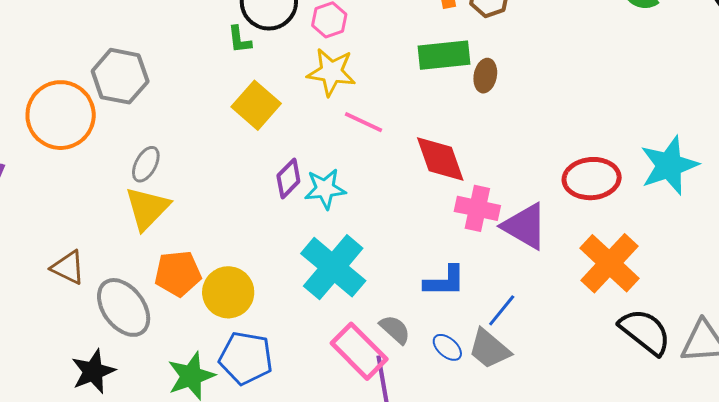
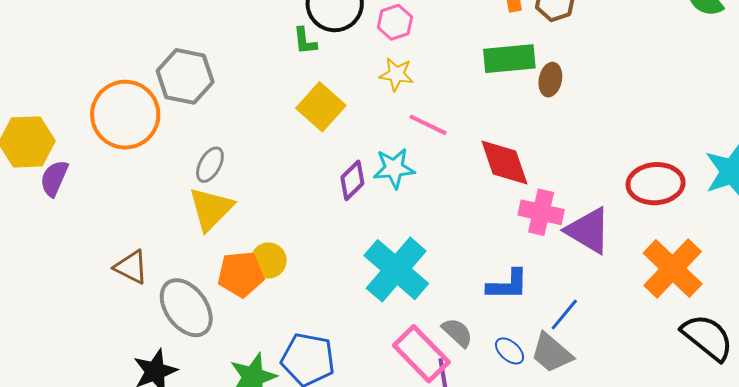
yellow star: (331, 72) -> (396, 74), size x0.7
cyan star: (325, 189) -> (394, 168), moved
yellow circle: (228, 292) -> (269, 260), moved, size x0.7

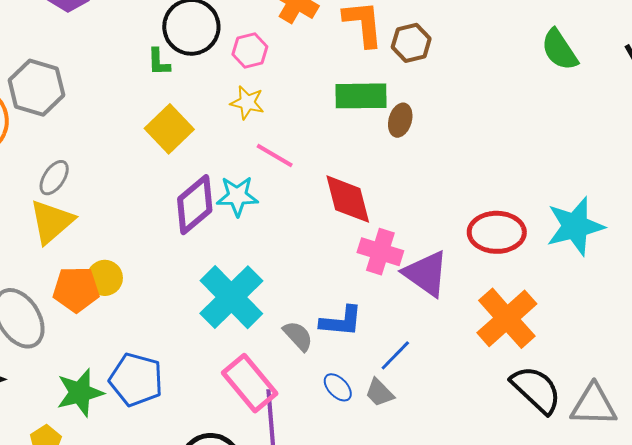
purple diamond: (352, 180) -> (195, 205), size x1.5
gray semicircle: (457, 332) -> (298, 336), moved
gray trapezoid: (551, 353) -> (379, 393), size x0.7

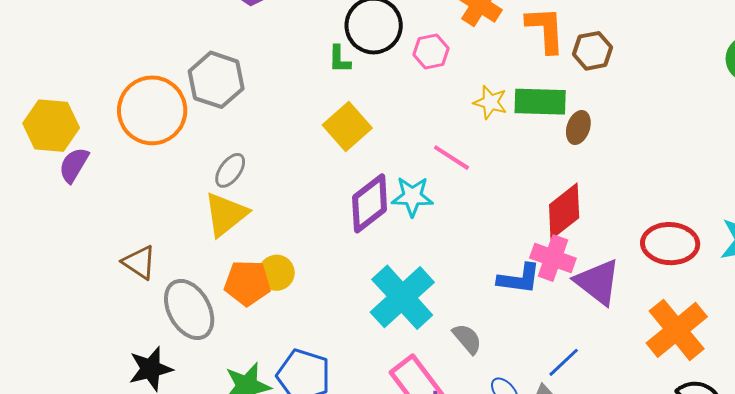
yellow star: (247, 103) -> (490, 102), moved
red diamond: (348, 199) -> (564, 211), moved, turned 64
blue L-shape: (341, 321) -> (519, 279), moved

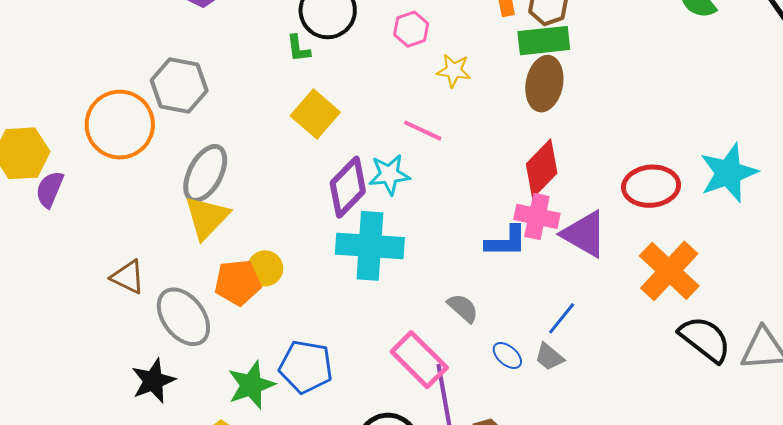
pink hexagon: (431, 52) -> (411, 29), moved
green rectangle: (540, 102) -> (544, 41), moved
brown ellipse: (578, 127) -> (544, 84), size x1.6
gray ellipse: (230, 170) -> (205, 173), size x1.6
cyan cross: (402, 297) -> (370, 246), moved, turned -36

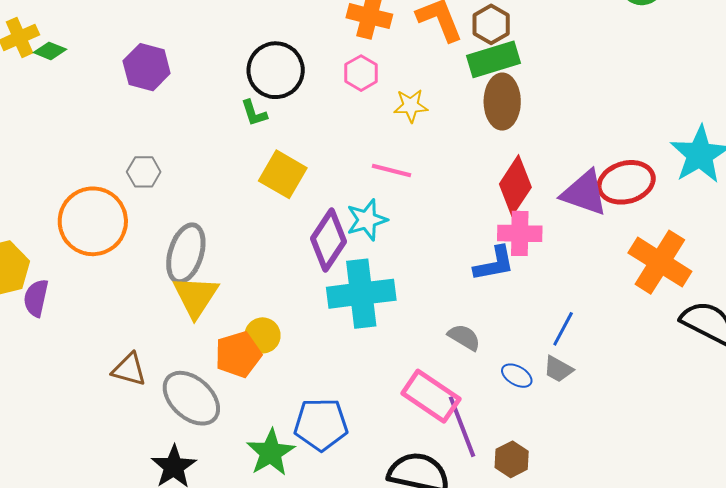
gray hexagon: (179, 85) -> (144, 172), size x0.6
purple triangle: (584, 234) -> (584, 193), moved

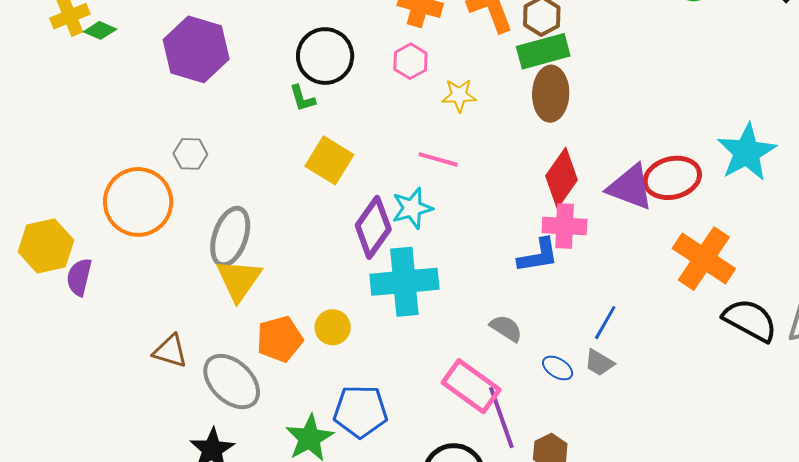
purple hexagon: (147, 67) -> (196, 49), size x1.4
yellow circle: (262, 335) -> (333, 327), moved

